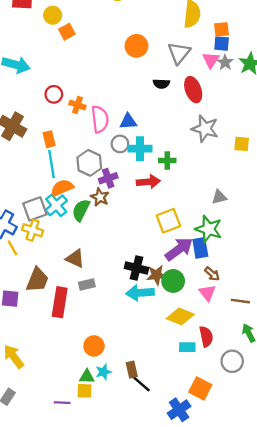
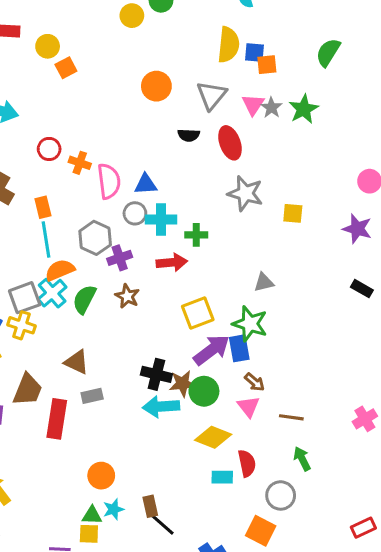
blue square: (222, 44) -> (255, 52), moved
brown star: (100, 197) -> (127, 296), moved
orange square: (200, 388) -> (261, 531), moved

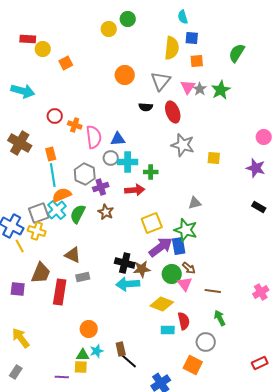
yellow circle: (48, 46) -> (43, 49), moved
blue square: (255, 52) -> (192, 38), moved
green circle: (204, 391) -> (172, 274), moved

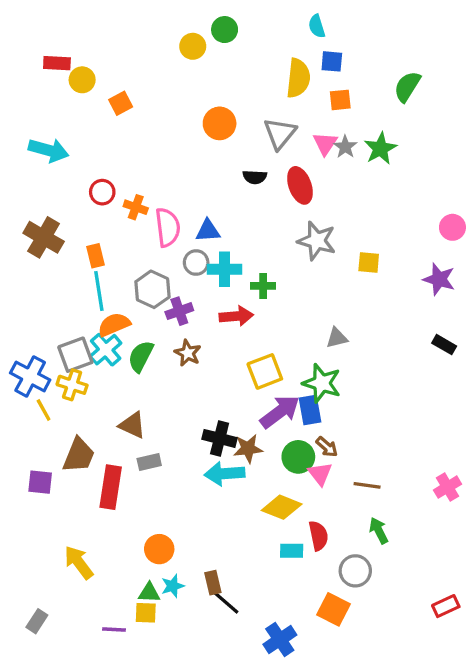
yellow arrow: (21, 338) -> (79, 562), moved

